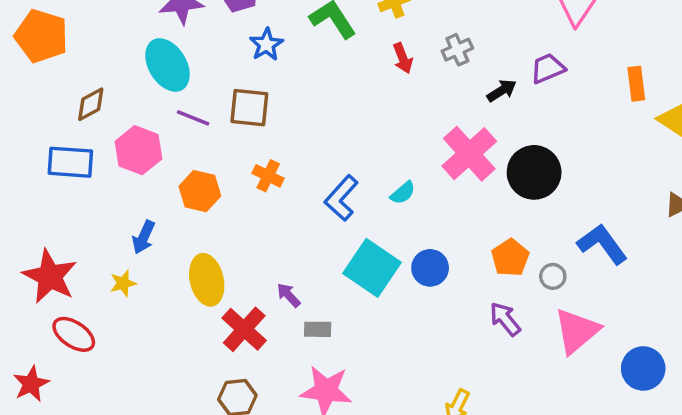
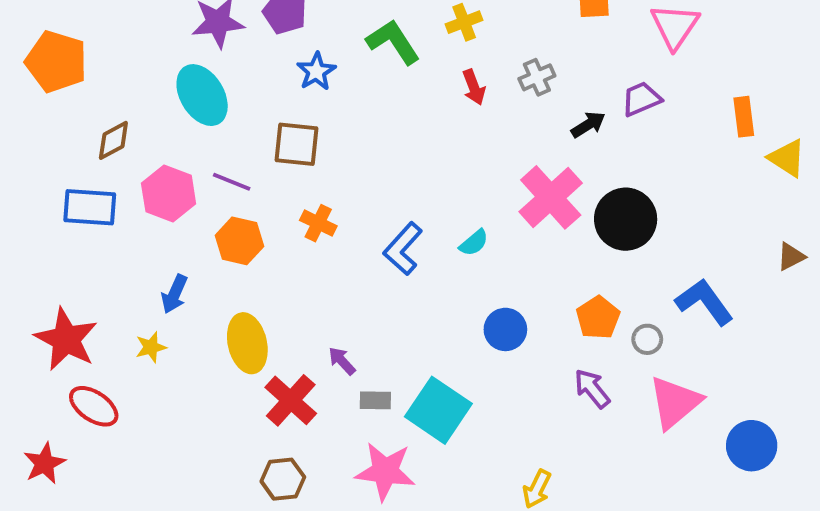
purple line: (193, 118) -> (232, 182), moved
cyan square: (372, 268) -> (438, 410), moved

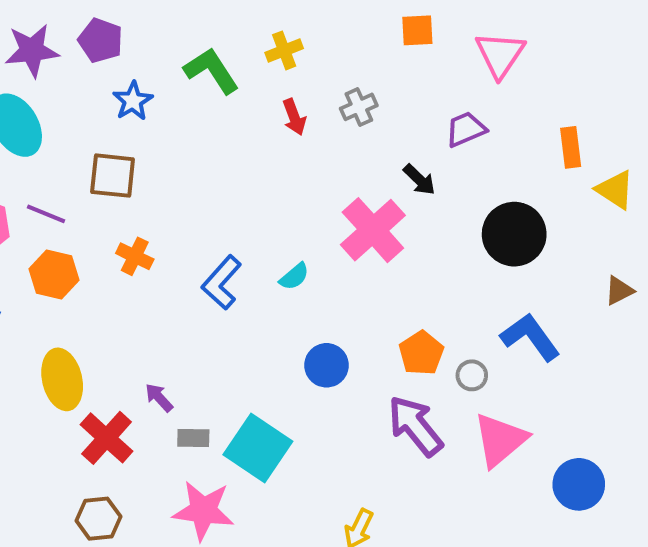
black arrow: (588, 125) -> (419, 180), moved, turned 76
black circle: (626, 219) -> (514, 234), moved
purple arrow: (592, 389) -> (415, 426), size x1.5

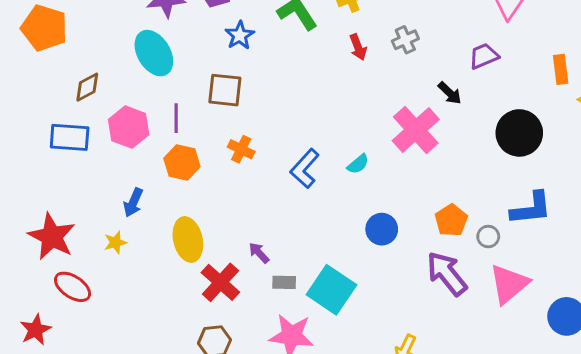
purple line: (46, 214) -> (176, 118), turned 68
blue L-shape: (530, 337) -> (531, 208), turned 120

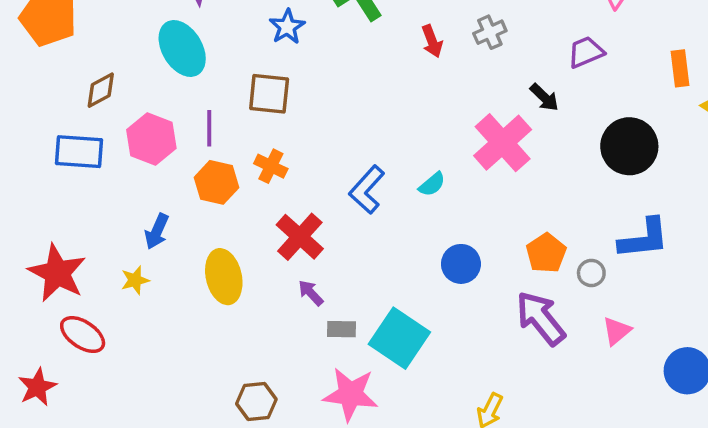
orange cross: (241, 149) -> (271, 166), moved
red cross: (220, 282) -> (300, 237), moved
pink triangle: (509, 284) -> (617, 331), size x0.6

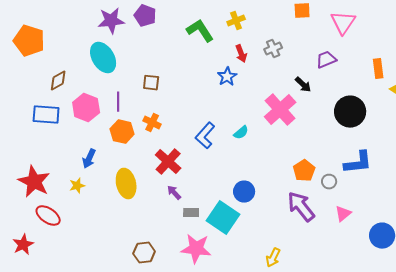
blue star: (287, 27) -> (227, 77), moved
brown square: (269, 94) -> (151, 83), size x0.7
blue circle: (461, 264) -> (244, 192), moved

